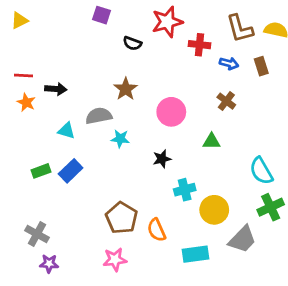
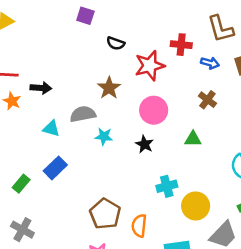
red star: (167, 22) -> (150, 66), moved
black star: (162, 159) -> (144, 144), moved, turned -30
green rectangle: (41, 171) -> (21, 184), moved, turned -30
orange semicircle: (156, 230) -> (139, 226), turned 30

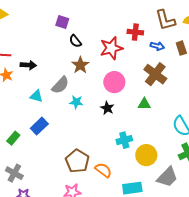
purple square: (85, 16) -> (62, 22), moved
black semicircle: (116, 43) -> (75, 41), moved, turned 32
brown cross: (207, 100) -> (155, 74), size x1.6
gray semicircle: (83, 114) -> (60, 85), turned 144
orange semicircle: (139, 226) -> (103, 170), turned 120

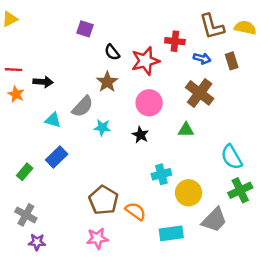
black semicircle: (75, 41) -> (112, 52), moved

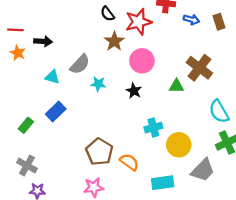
brown star: (107, 82) -> (114, 41), moved
brown cross: (200, 93) -> (199, 68), moved

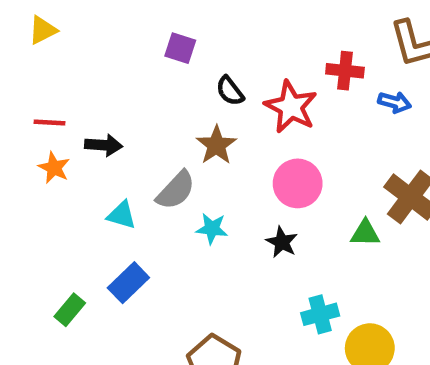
red star: (138, 22) -> (291, 107), turned -30
brown star: (114, 41) -> (216, 145), moved

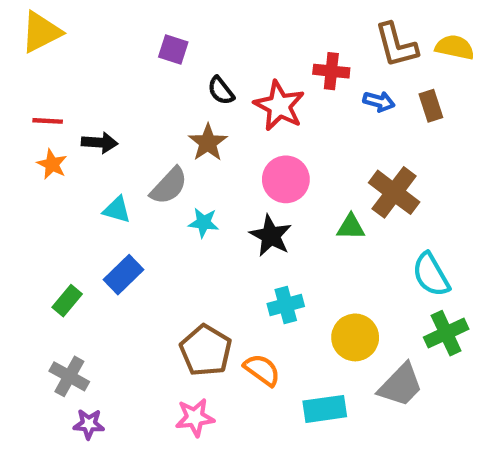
yellow triangle: (43, 30) -> (41, 32), size x1.5
black star: (282, 242) -> (271, 236), size x1.4
cyan cross: (320, 314) -> (286, 305), moved

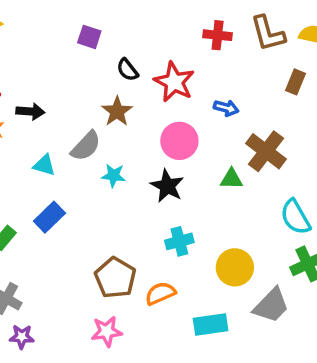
red cross: (331, 71) -> (218, 35), moved
blue arrow: (379, 101) -> (226, 108), moved
brown rectangle: (431, 106) -> (295, 82), turned 40
orange semicircle: (262, 370) -> (160, 293), turned -60

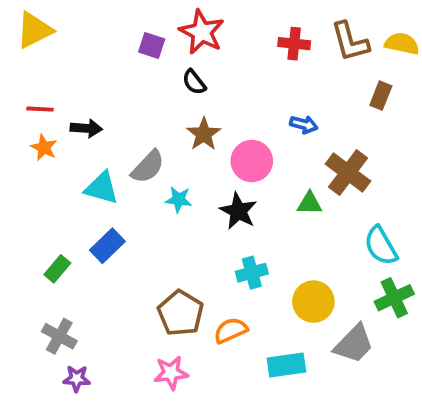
red star: (174, 82) -> (202, 32), moved
brown star: (117, 111) -> (204, 134), moved
cyan triangle: (44, 165) -> (102, 188), size x1.4

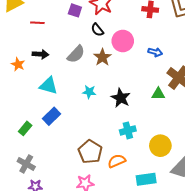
red line: (40, 109) -> (37, 23), moved
pink circle: (252, 161) -> (123, 41), moved
gray semicircle: (148, 167) -> (76, 54), moved

